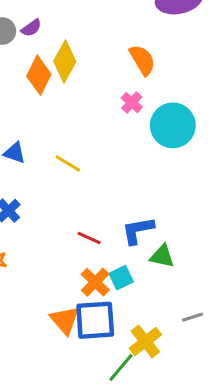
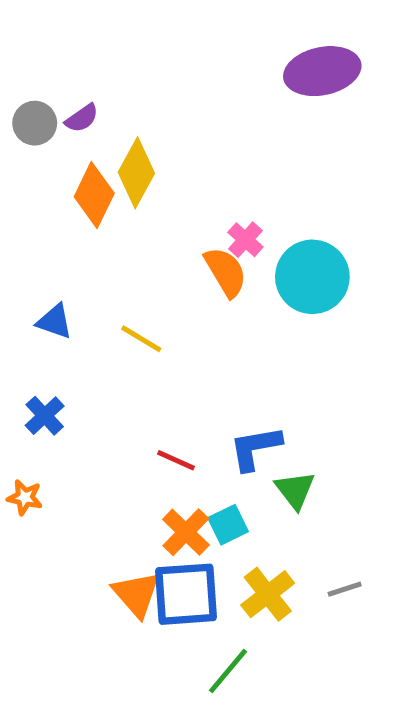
orange semicircle: (142, 60) -> (226, 272), moved
green triangle: (162, 256) -> (295, 490), turned 40
yellow cross: (145, 341) -> (268, 594), moved

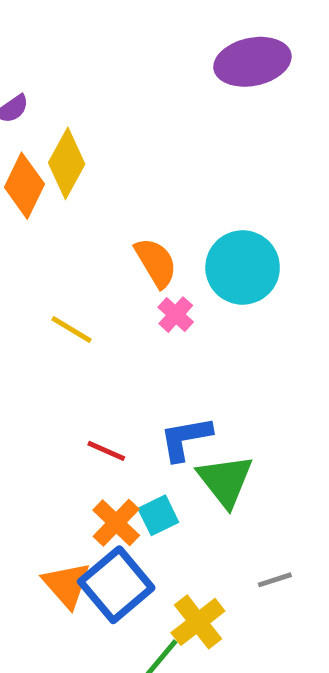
pink cross: (245, 240) -> (176, 315), moved
green triangle: (295, 490) -> (225, 481), size x1.4
blue square: (186, 594) -> (116, 585), turned -36
yellow cross: (268, 594) -> (198, 622), moved

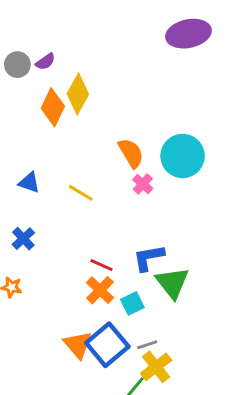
orange cross: (116, 523) -> (100, 290), moved
gray line: (275, 580) -> (147, 345), moved

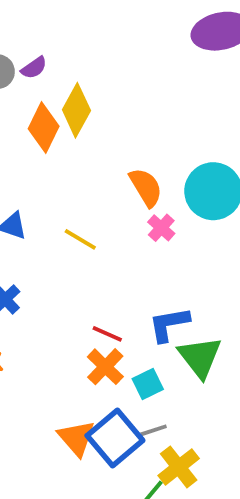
gray line: (147, 345) -> (154, 430), moved

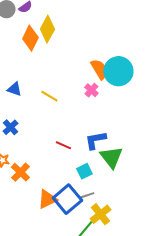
orange semicircle: (146, 187) -> (99, 69), moved
orange cross: (105, 367) -> (20, 172), moved
orange triangle: (76, 438) -> (47, 199), turned 45

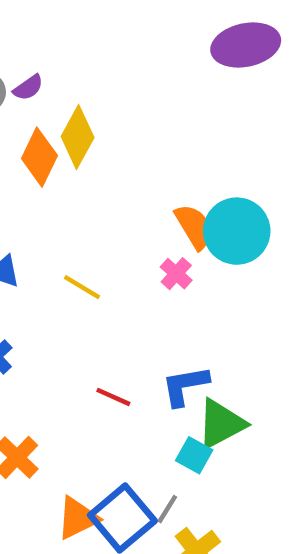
green triangle: (111, 157) -> (221, 424), turned 40
cyan square: (84, 171) -> (194, 455), moved, turned -35
gray line: (87, 195) -> (167, 509), turned -40

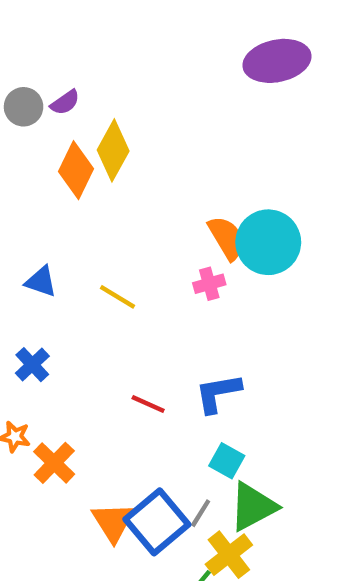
pink cross: (176, 274) -> (209, 284), turned 32
green triangle: (221, 424) -> (253, 507), moved
orange triangle: (78, 518) -> (113, 522), turned -36

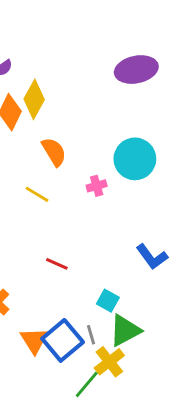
purple ellipse: (277, 61) -> (136, 70), moved
orange semicircle: (227, 238) -> (54, 152), moved
blue L-shape: (218, 393) -> (152, 257), moved, turned -116
gray line: (201, 513) -> (91, 335), turned -48

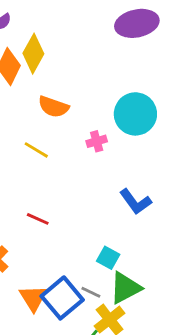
orange semicircle: (54, 152) -> (53, 107), turned 140
blue L-shape: (152, 257) -> (135, 202), moved
red line: (57, 264) -> (38, 219), moved
gray line: (91, 335) -> (91, 292), turned -48

